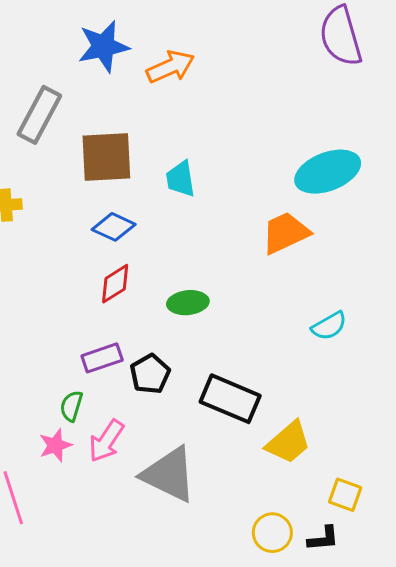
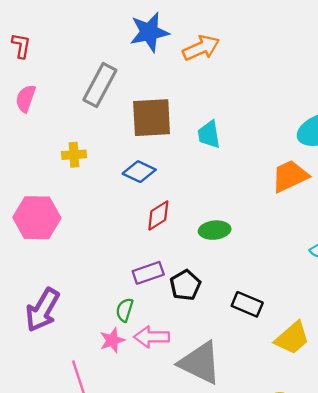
blue diamond: (114, 227) -> (139, 172), moved
black rectangle: (230, 399) -> (247, 304), size x0.7
pink arrow: (106, 441) -> (152, 337), turned 56

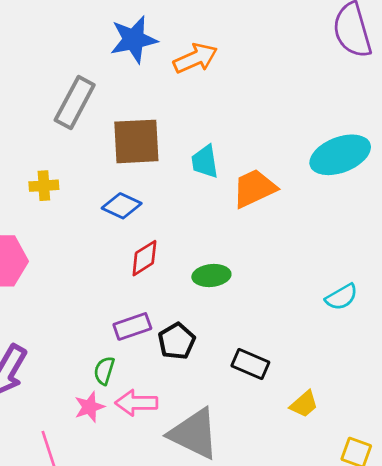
orange trapezoid: (290, 176) -> (254, 188), moved
yellow trapezoid: (292, 338) -> (304, 404), size x0.7

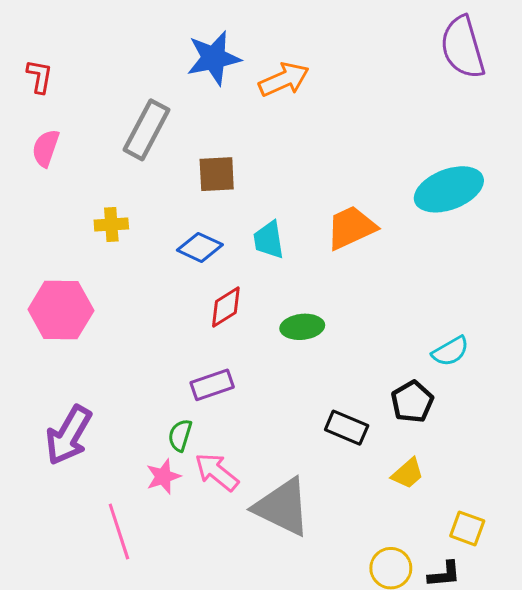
brown square: (136, 141) -> (217, 174), size x0.7
cyan trapezoid: (205, 162) -> (269, 240), moved
black pentagon: (177, 341) -> (412, 402), moved
pink arrow: (136, 403) -> (217, 472), turned 39

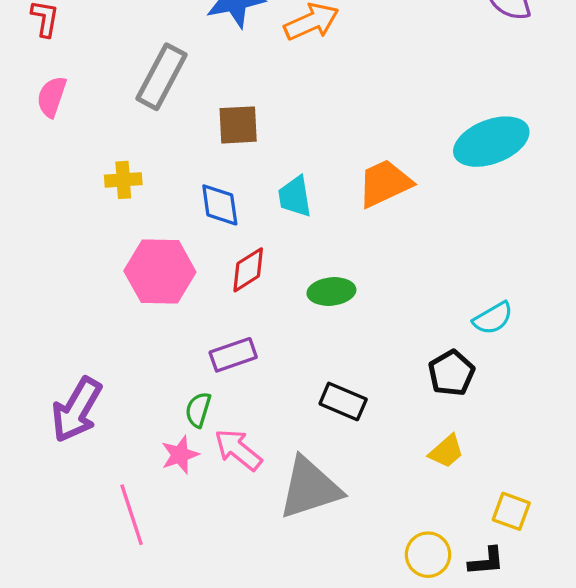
blue diamond: (200, 247) -> (220, 205), turned 57
pink hexagon: (61, 310) -> (160, 272), moved
black rectangle: (347, 428) -> (343, 401), moved
gray triangle: (282, 507) -> (310, 488), turned -44

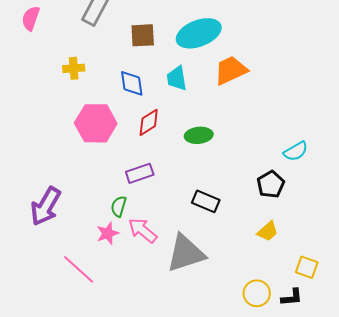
cyan ellipse: (491, 142) -> (199, 33), moved
pink line: (132, 515) -> (79, 269), turned -30

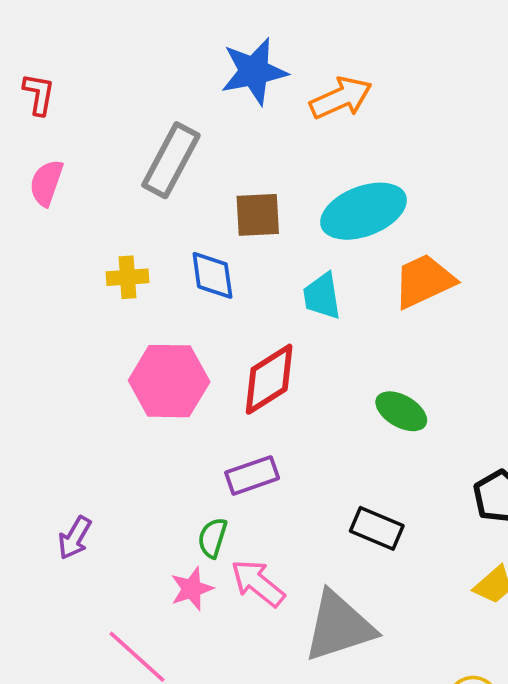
blue diamond: (132, 83) -> (212, 275), moved
red diamond: (149, 122) -> (269, 379), size x1.4
green ellipse: (199, 135) -> (401, 411), moved, turned 36
purple arrow: (46, 206) -> (75, 538), size x0.6

